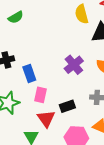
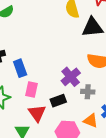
purple cross: (74, 65) -> (71, 77), moved

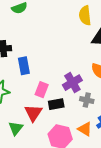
pink rectangle: (31, 89) -> (42, 90), moved

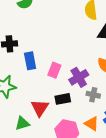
pink rectangle: (42, 90) -> (54, 70), moved
green triangle: (16, 128) -> (22, 123), turned 35

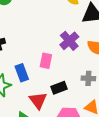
blue rectangle: (30, 61) -> (22, 73), moved
purple cross: (79, 77) -> (69, 41), moved

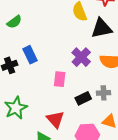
blue rectangle: (22, 73) -> (30, 55), moved
black rectangle: (59, 88) -> (83, 98), moved

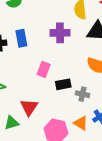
purple cross: (81, 57) -> (60, 33), moved, turned 30
black rectangle: (83, 98) -> (63, 84), moved

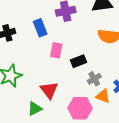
blue rectangle: (21, 38) -> (40, 28), moved
gray cross: (82, 94) -> (94, 79), moved, turned -32

